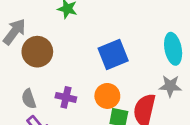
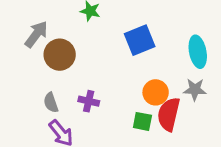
blue square: (113, 55) -> (140, 40), moved
orange circle: (107, 96) -> (156, 92), moved

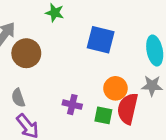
blue square: (140, 40) -> (101, 40), turned 36
purple cross: (89, 101) -> (72, 105), moved

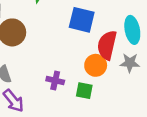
red semicircle: (128, 109) -> (107, 45), moved

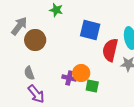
orange circle: (96, 65) -> (81, 73), moved

